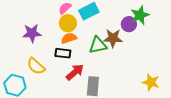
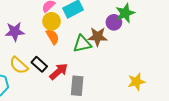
orange semicircle: (69, 38) -> (53, 37), turned 77
black rectangle: (63, 53) -> (39, 64), moved, turned 35
yellow star: (151, 82) -> (136, 82), turned -30

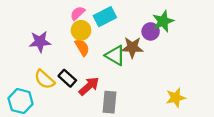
green triangle: (82, 44) -> (115, 55), turned 42

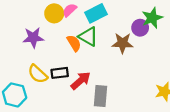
yellow circle: (81, 30) -> (54, 13), moved
green triangle: (115, 55) -> (88, 37), moved
black rectangle: (67, 78) -> (60, 73), turned -49

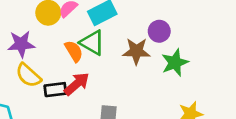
green star: (152, 18) -> (175, 63), moved
yellow semicircle: (38, 74) -> (28, 75), moved
red arrow: (81, 81) -> (77, 84), moved

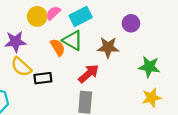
purple circle: (159, 31) -> (131, 23), moved
green star: (175, 63) -> (149, 67), moved, turned 30
red arrow: (77, 84) -> (89, 74), moved

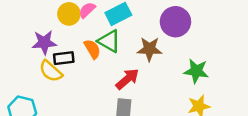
purple circle: (131, 23) -> (175, 22), size x1.5
black rectangle: (43, 78) -> (64, 58), moved

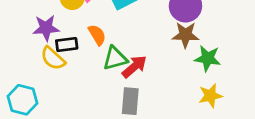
green triangle: (109, 41) -> (115, 58), moved, turned -45
brown star: (149, 49) -> (185, 35), moved

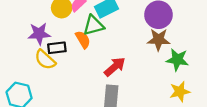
green triangle: (115, 58) -> (93, 25), moved

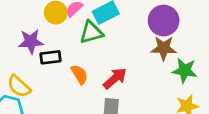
orange semicircle: (83, 40) -> (79, 74), moved
yellow semicircle: (45, 60) -> (19, 86), moved

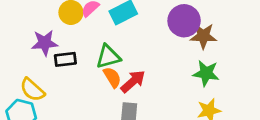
green triangle: (91, 32) -> (108, 57), moved
brown star: (164, 48) -> (203, 36), moved
orange semicircle: (79, 74) -> (112, 77), moved

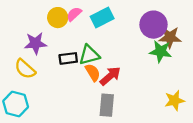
black rectangle: (65, 59) -> (68, 58), moved
green star: (206, 73) -> (161, 51), moved
yellow semicircle: (32, 90) -> (25, 69), moved

